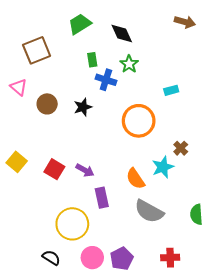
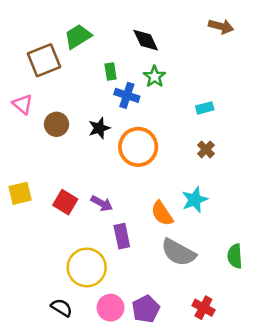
green trapezoid: (80, 24) -> (78, 36), moved
orange circle: (139, 121) -> (138, 147), moved
brown cross: (181, 148) -> (206, 149), moved
yellow square: (17, 162) -> (20, 193), turned 36
red cross: (170, 258) -> (203, 308), turned 30

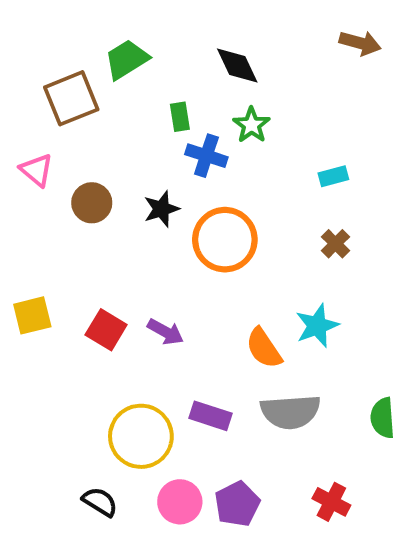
purple rectangle: (122, 236) -> (211, 416), moved, turned -60
gray semicircle: (178, 252) -> (290, 412), turned -33

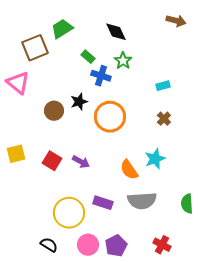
green rectangle: (180, 117) -> (88, 57), turned -40
pink triangle: (36, 170) -> (18, 83), size x1.4
brown circle: (92, 203) -> (54, 111), moved

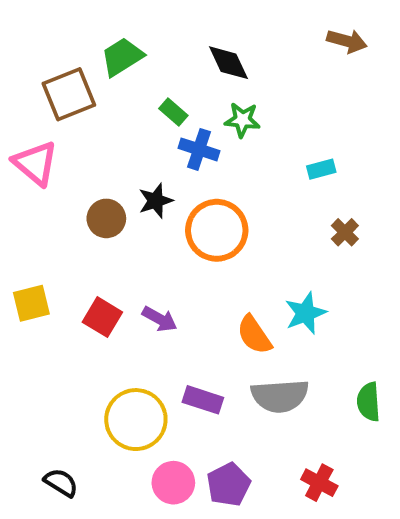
green star: (123, 61) -> (242, 120), turned -30
brown cross: (164, 119) -> (345, 232), moved
black semicircle: (49, 245) -> (61, 483), moved

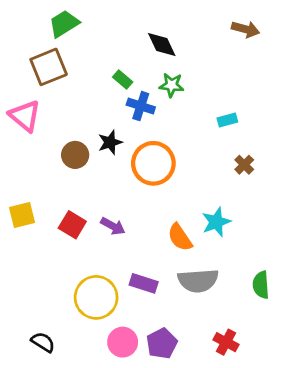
green trapezoid: (122, 57) -> (64, 24), moved

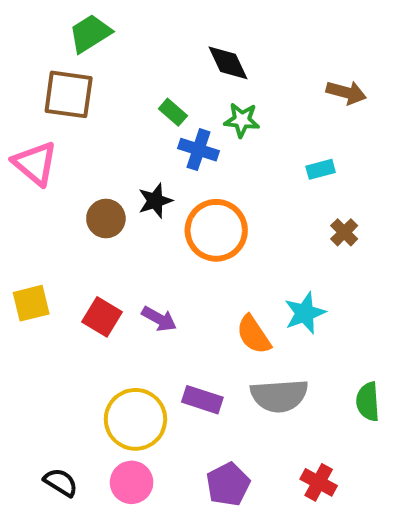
brown arrow: (246, 29) -> (346, 92), moved
brown square: (49, 67) -> (69, 94), turned 30
pink circle: (123, 342) -> (132, 482), moved

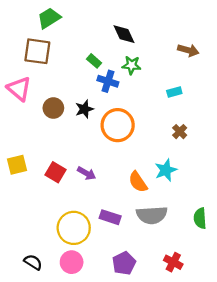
brown circle: (106, 219) -> (53, 108), moved
brown cross: (344, 232) -> (180, 132), moved

